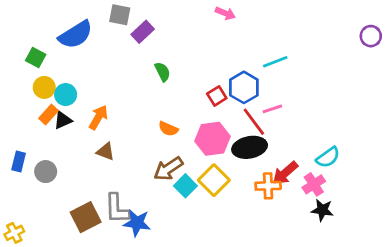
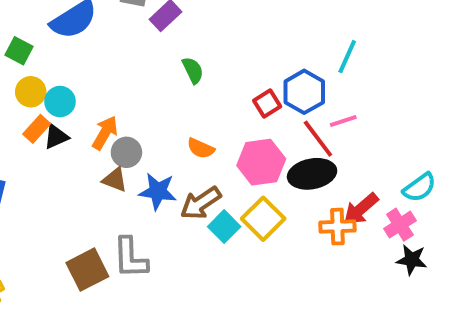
cyan line: (275, 62) -> (347, 57), turned -45
gray circle: (46, 172) -> (126, 152), moved
blue star: (137, 223) -> (158, 191), moved

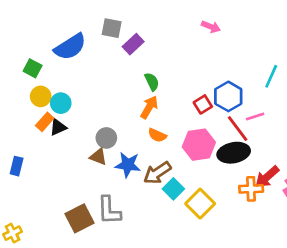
cyan line: (347, 57) -> (271, 76), moved
orange arrow: (105, 133) -> (149, 107), moved
yellow square: (263, 219) -> (200, 204), moved

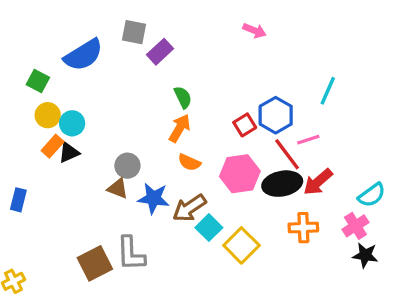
red arrow: (267, 177) -> (318, 182), moved

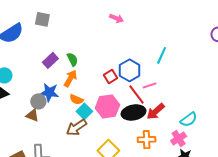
purple rectangle: (160, 52) -> (50, 60), moved
blue star: (154, 198) -> (49, 92), moved
cyan square: (209, 228) -> (84, 111), moved

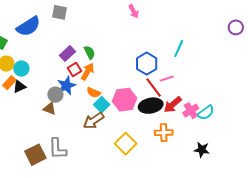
pink arrow: (116, 18) -> (134, 11), turned 40
red square: (110, 76) -> (75, 70), moved
blue star: (49, 92) -> (66, 86), turned -30
pink cross: (179, 139) -> (191, 111), moved

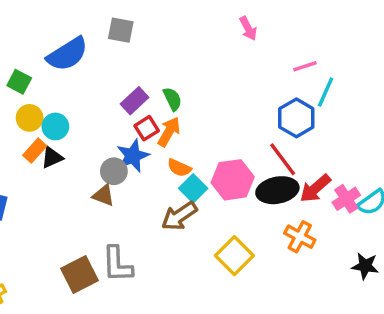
blue hexagon: (147, 64) -> (296, 118), moved
pink line: (167, 79) -> (305, 66), moved
orange cross: (164, 133) -> (300, 237), turned 30

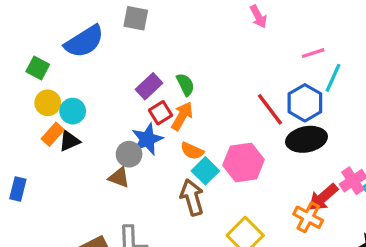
red line: (283, 159) -> (270, 109), moved
red arrow: (315, 188) -> (323, 197), moved
black ellipse: (277, 190) -> (307, 139), moved
brown arrow: (179, 216) -> (192, 197), turned 108

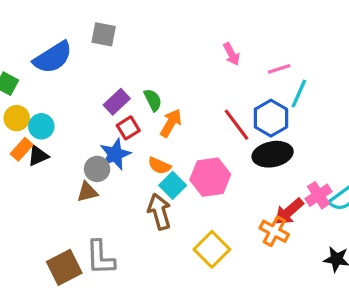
pink arrow: (258, 17) -> (232, 54), moved
orange arrow: (182, 116) -> (171, 123), moved
brown triangle: (119, 177) -> (87, 192), turned -35

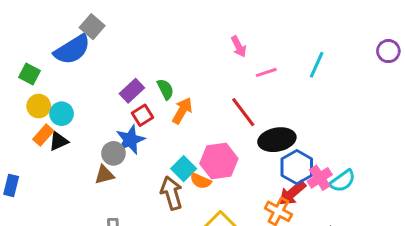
gray square: (104, 34) -> (92, 27), moved, turned 30
pink line: (279, 69) -> (266, 72), moved
cyan line: (299, 93) -> (317, 65), moved
blue hexagon: (271, 118) -> (297, 167), moved
orange semicircle: (159, 166) -> (201, 181), moved

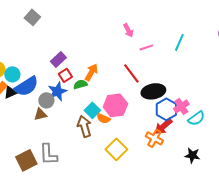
blue semicircle: (72, 50) -> (26, 86), moved
green semicircle: (165, 89) -> (80, 84), moved, turned -80
pink cross: (320, 178) -> (181, 106), moved

